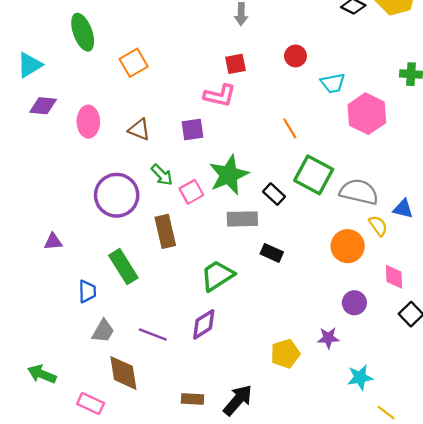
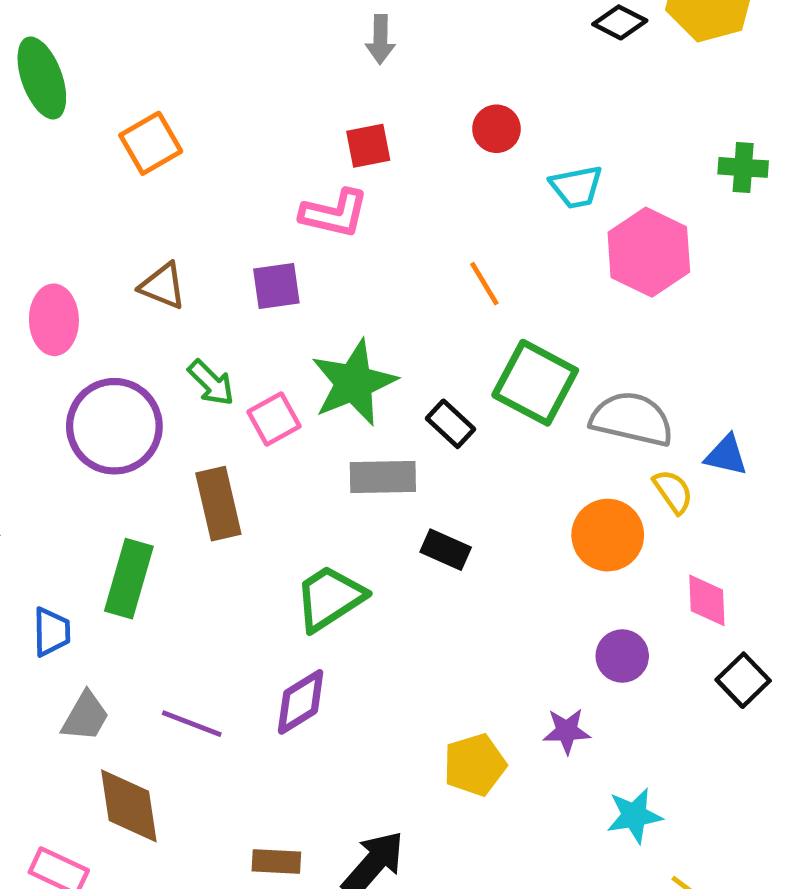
pink ellipse: (88, 122) -> (54, 320), moved
green rectangle: (123, 267) -> (129, 579), turned 48

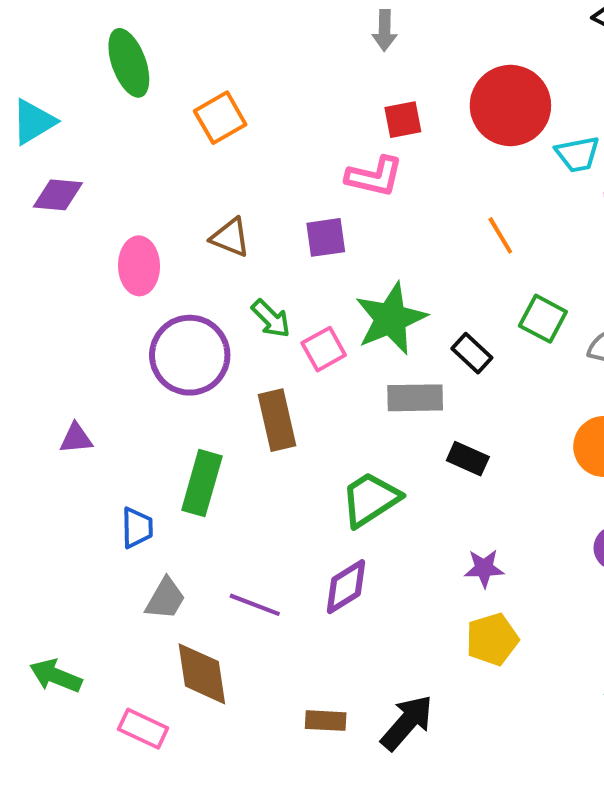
gray arrow: (380, 39) -> (385, 30), moved
red circle: (496, 129) -> (510, 106), size x2.0
green square: (535, 383) -> (543, 319), size x0.7
purple star: (567, 731) -> (484, 568), moved

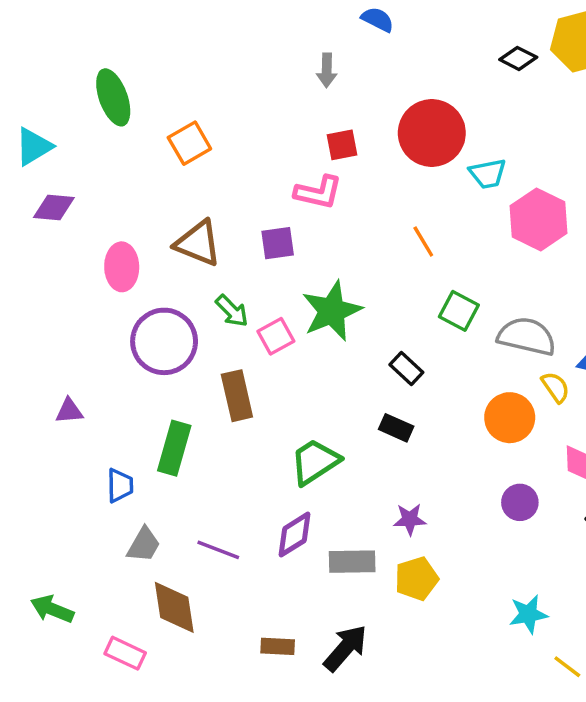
brown triangle: (230, 237) -> (198, 243), size x1.4
black rectangle: (472, 353) -> (406, 369), moved
gray rectangle: (415, 398) -> (352, 562), moved

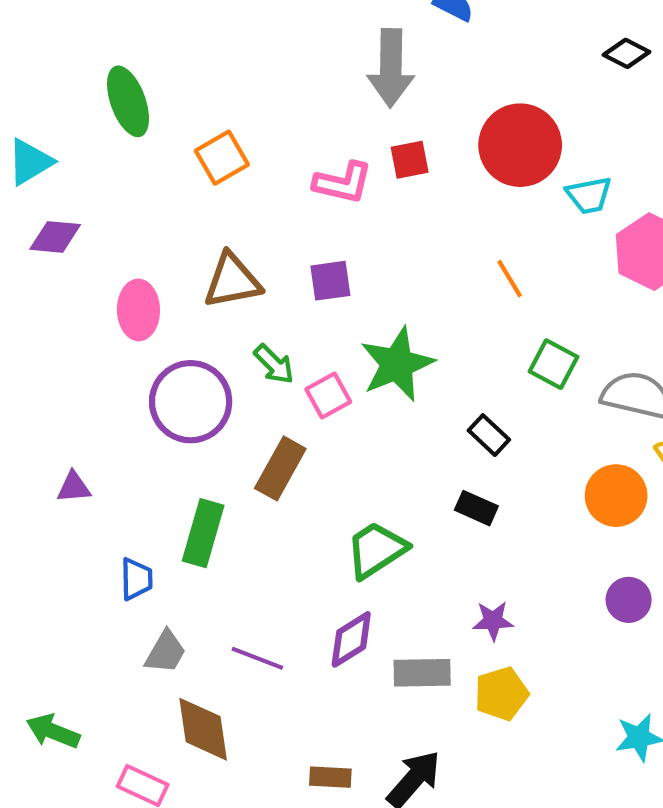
gray arrow: (327, 70) -> (391, 68), size x1.8
pink L-shape: (318, 192) -> (343, 183), moved
brown triangle: (198, 243) -> (232, 281), turned -33
brown rectangle: (237, 396) -> (280, 468), turned 42

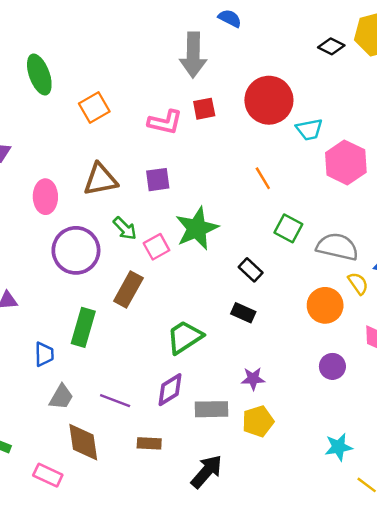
brown rectangle: (330, 777) -> (149, 443), moved

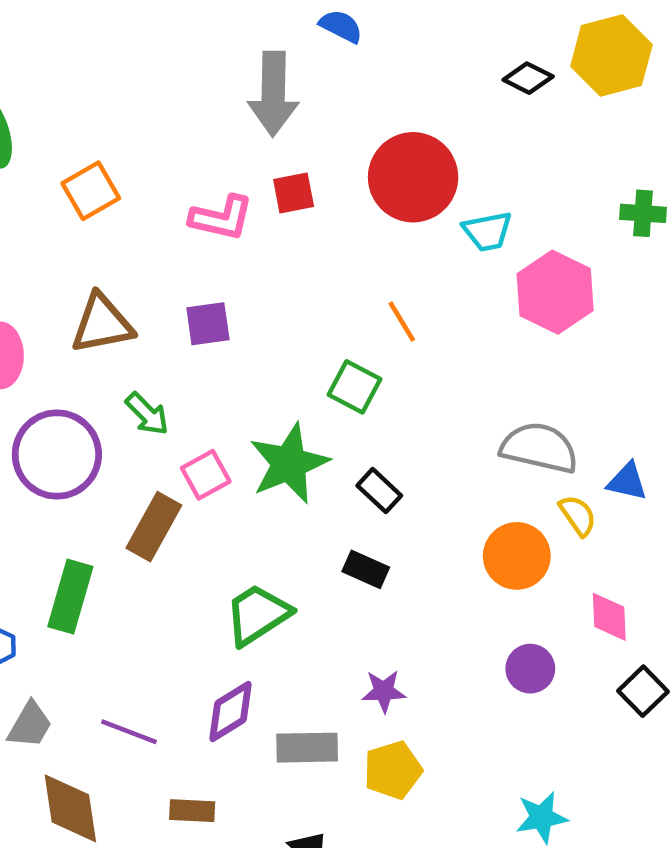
green star: (197, 228) -> (289, 464), moved
green square: (288, 228) -> (354, 387), moved
pink square: (157, 247) -> (206, 475), moved

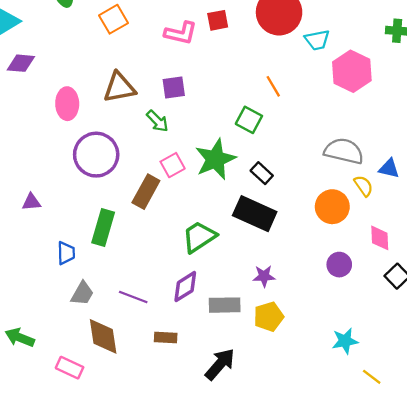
green arrow: (147, 414) -> (157, 121), moved
black rectangle: (366, 569) -> (255, 214), size x1.8

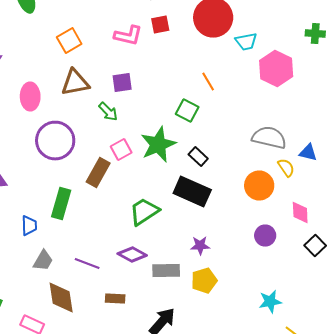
orange square: (114, 19) -> (69, 40), moved
purple diamond: (185, 287) -> (132, 254), turned 60

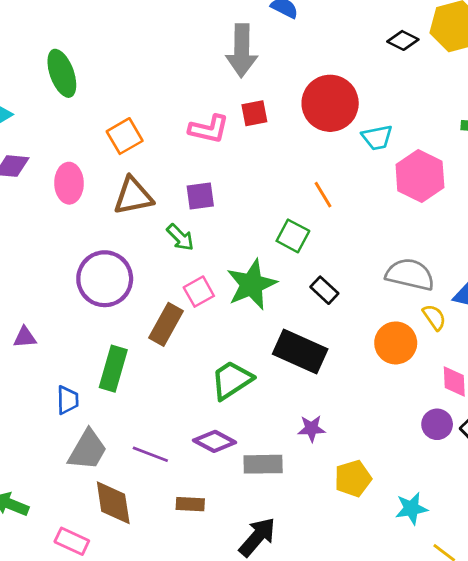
pink ellipse: (30, 96) -> (69, 183), moved
black rectangle: (198, 156) -> (324, 290), moved
purple circle: (265, 236) -> (437, 424), moved
gray trapezoid: (43, 260) -> (88, 450), size x1.4
yellow pentagon: (204, 280) -> (353, 478), moved

